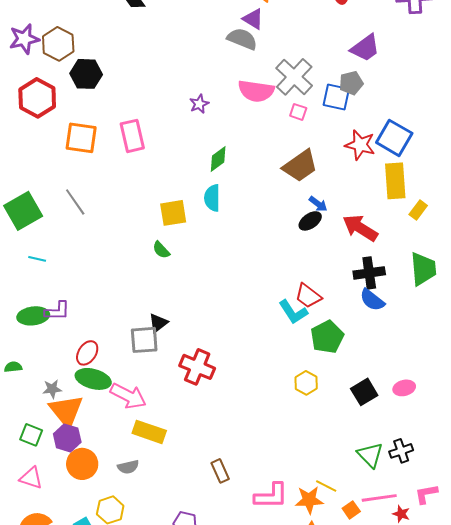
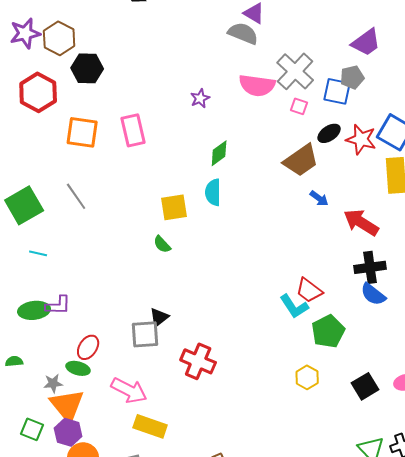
black ellipse: (310, 221) -> (329, 133), moved
green ellipse: (93, 379) -> (78, 368), moved, size x0.7

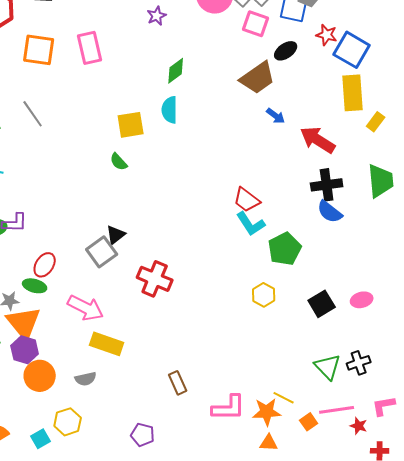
pink square: (299, 106) -> (256, 24), size x1.5
red star: (361, 139) -> (327, 35), moved, size x0.7
red trapezoid: (309, 290) -> (247, 200), moved
gray square: (145, 334) -> (102, 252), turned -32

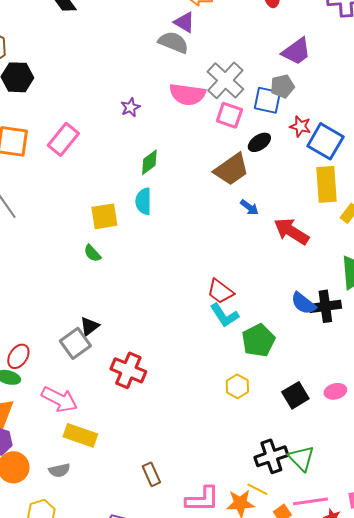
pink rectangle: (90, 48) -> (63, 139), turned 52
black cross: (327, 185) -> (325, 306), moved
black cross: (359, 363) -> (271, 456), moved, size x1.4

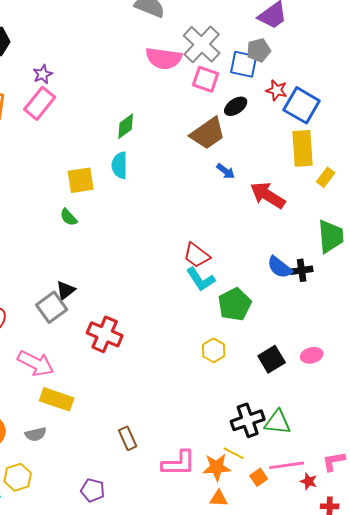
purple star: (130, 107) -> (43, 74), moved
black cross: (325, 306) -> (302, 270), size x0.7
green triangle: (301, 458) -> (278, 422), turned -40

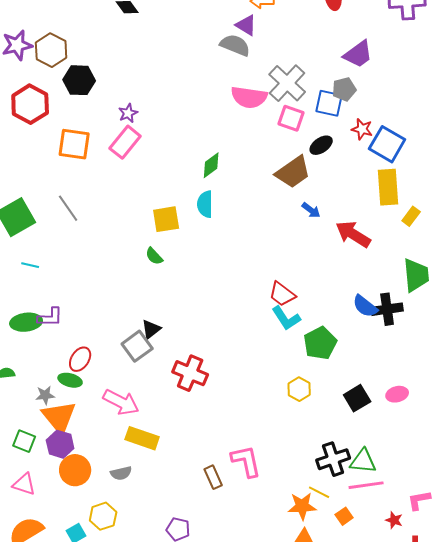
black cross: (302, 270) -> (387, 309), size x1.4
pink L-shape: (179, 463) -> (246, 461), moved, turned -102
pink line: (287, 465) -> (366, 485), moved

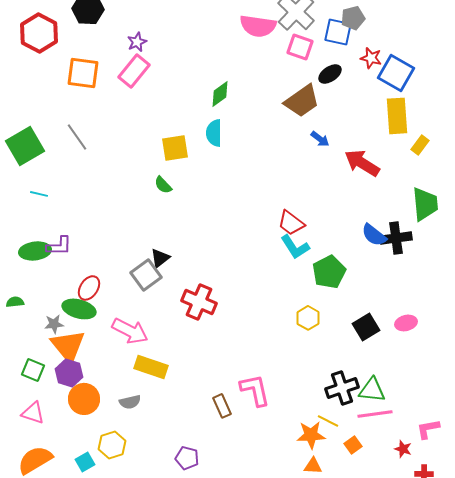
green ellipse: (70, 380) -> (79, 309), size x1.4

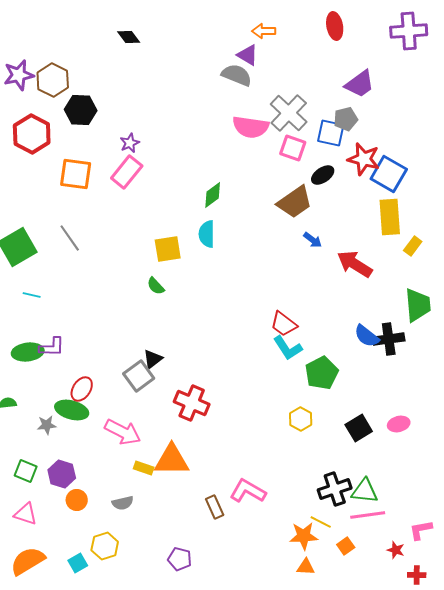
red star: (371, 58) -> (364, 159), size x1.5
orange triangle: (68, 346) -> (172, 460), moved, turned -51
yellow rectangle: (151, 367) -> (144, 468), size x0.6
pink L-shape: (255, 390) -> (248, 491), turned -48
orange circle: (84, 399) -> (77, 500), size x0.7

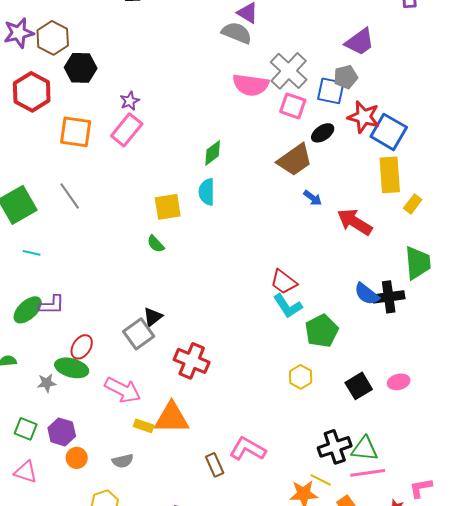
green ellipse: (28, 352) -> (28, 310), turned -36

